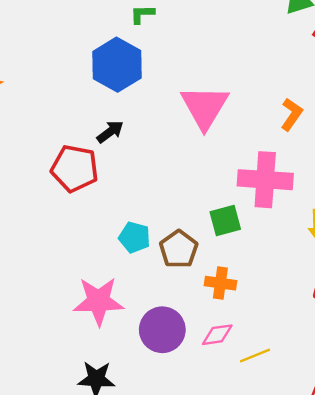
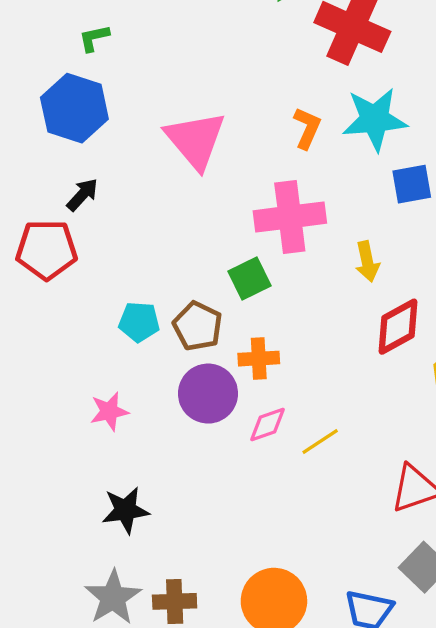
pink star: (99, 301) -> (109, 411), size x0.6
purple circle: (162, 330) -> (208, 394), moved

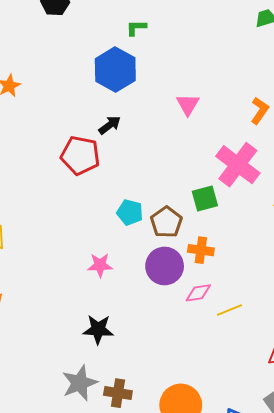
pink triangle: (196, 140) -> (188, 104), size x0.6
pink cross: (290, 217) -> (238, 165), turned 33

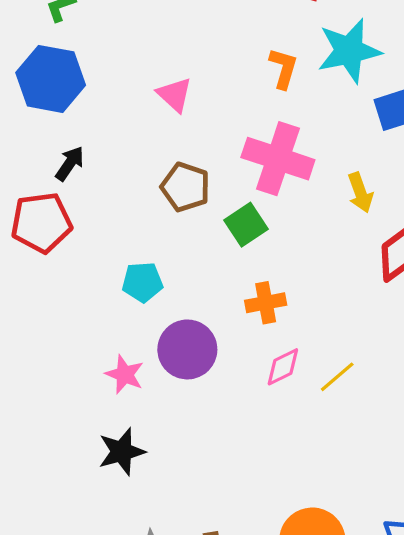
brown pentagon: (166, 222) -> (185, 187), moved
pink star: (100, 265) -> (125, 374), turned -30
purple circle: (165, 266) -> (187, 349), moved
black star: (98, 329) -> (122, 452), moved

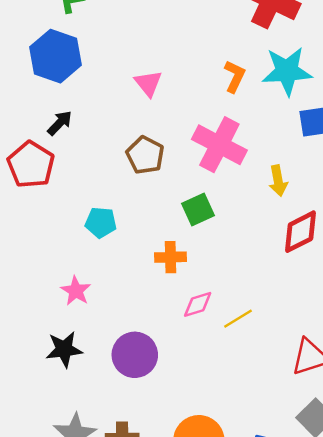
red pentagon: (41, 223) -> (31, 165), turned 30
green square: (246, 225) -> (198, 209), moved
orange cross: (266, 303) -> (170, 257), moved
purple circle: (187, 349) -> (135, 355), moved

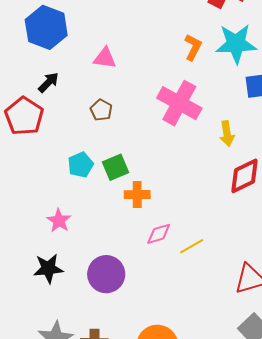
pink triangle: (148, 83) -> (105, 58), moved, turned -45
brown pentagon: (145, 155) -> (101, 110), moved, size x0.7
green square: (198, 209) -> (116, 167), moved
cyan pentagon: (101, 222) -> (81, 165), turned -30

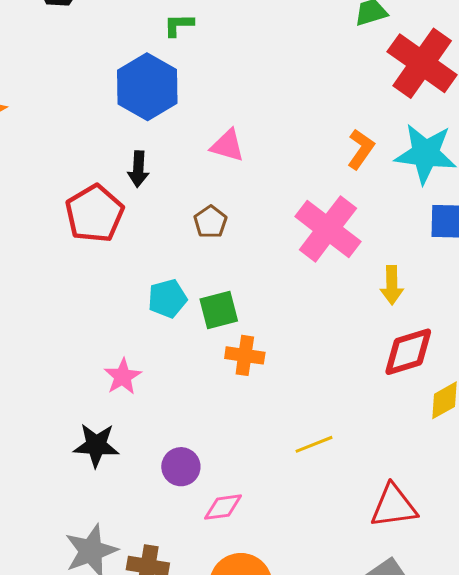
black arrow: (49, 82) -> (138, 169), turned 130
pink diamond: (159, 234) -> (223, 507), moved
purple circle: (106, 274) -> (181, 467), size x0.7

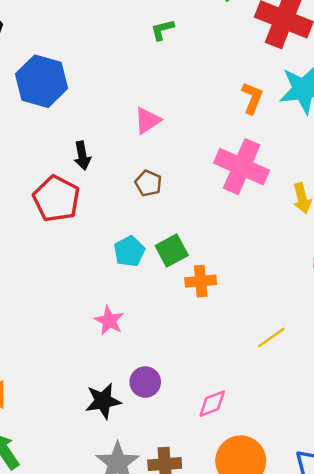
green L-shape: (179, 25) -> (162, 30), moved
blue hexagon: (147, 87) -> (42, 81), moved
pink triangle: (227, 146) -> (147, 120), turned -36
black star: (96, 445) -> (103, 401), moved
purple circle: (181, 467) -> (145, 382), moved

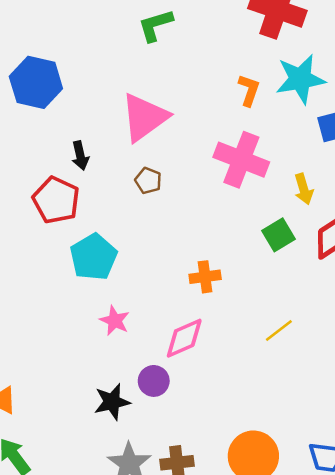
green L-shape: (162, 30) -> (155, 25), size x1.5
pink triangle: (147, 120) -> (144, 117), size x1.8
cyan pentagon: (129, 251) -> (94, 257), moved, size x1.5
green square: (172, 251) -> (279, 235), moved
pink diamond: (212, 404) -> (184, 338), moved, size x1.4

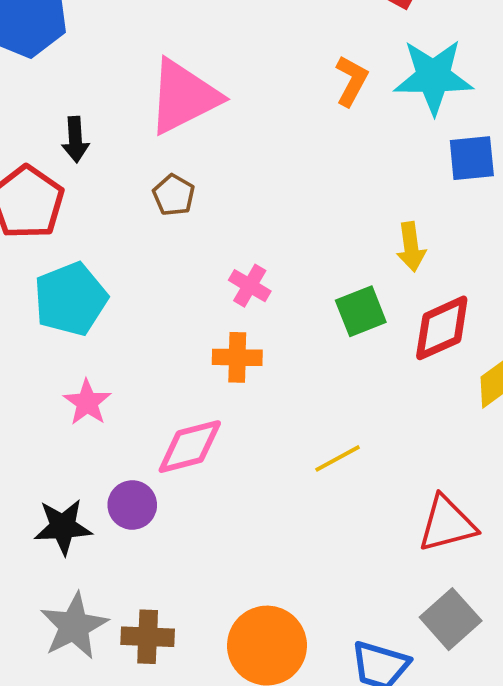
pink cross: (241, 160) -> (250, 286), moved, size x0.5

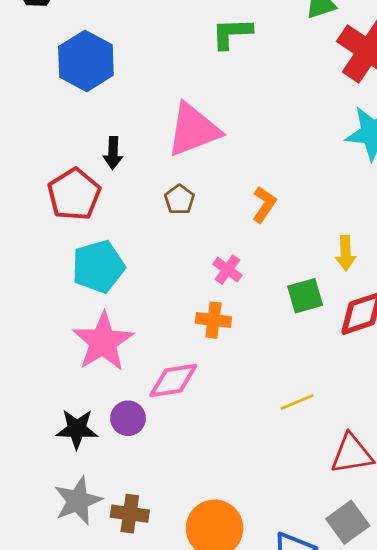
orange L-shape: (351, 81) -> (264, 204), moved
pink star: (87, 402) -> (103, 342), size x1.8
yellow line: (338, 458) -> (297, 402), moved

